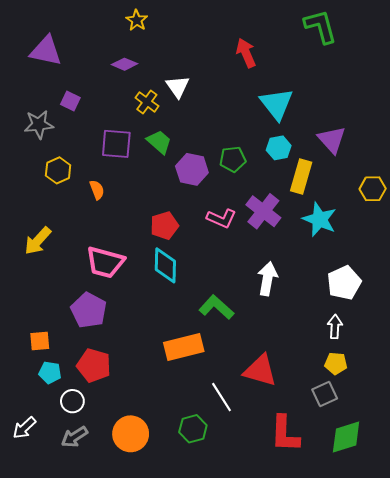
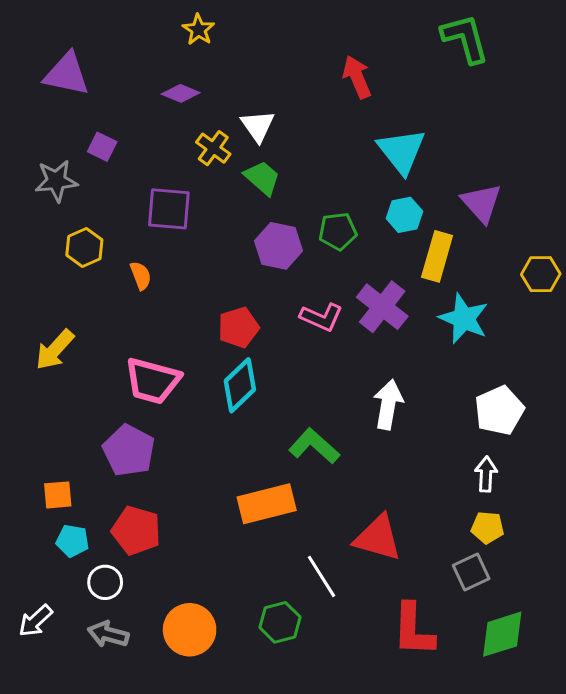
green trapezoid: (159, 142) -> (262, 178), moved
cyan diamond: (165, 265) -> (240, 385), turned 45
gray arrow: (74, 437) -> (108, 634), turned 48

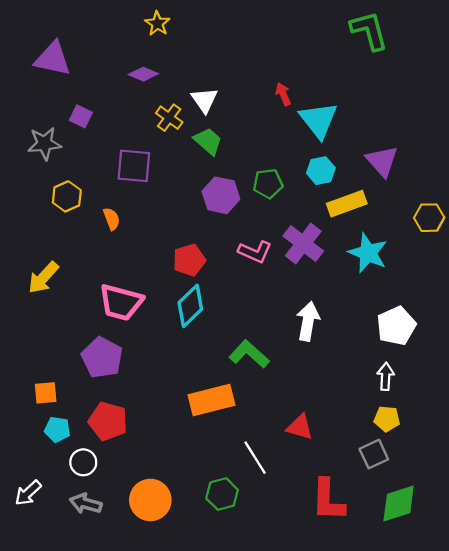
red arrow: (357, 77) -> (283, 94), moved, size x0.7
yellow rectangle: (437, 256) -> (347, 204), turned 54
red triangle: (378, 538) -> (300, 427), size x0.7

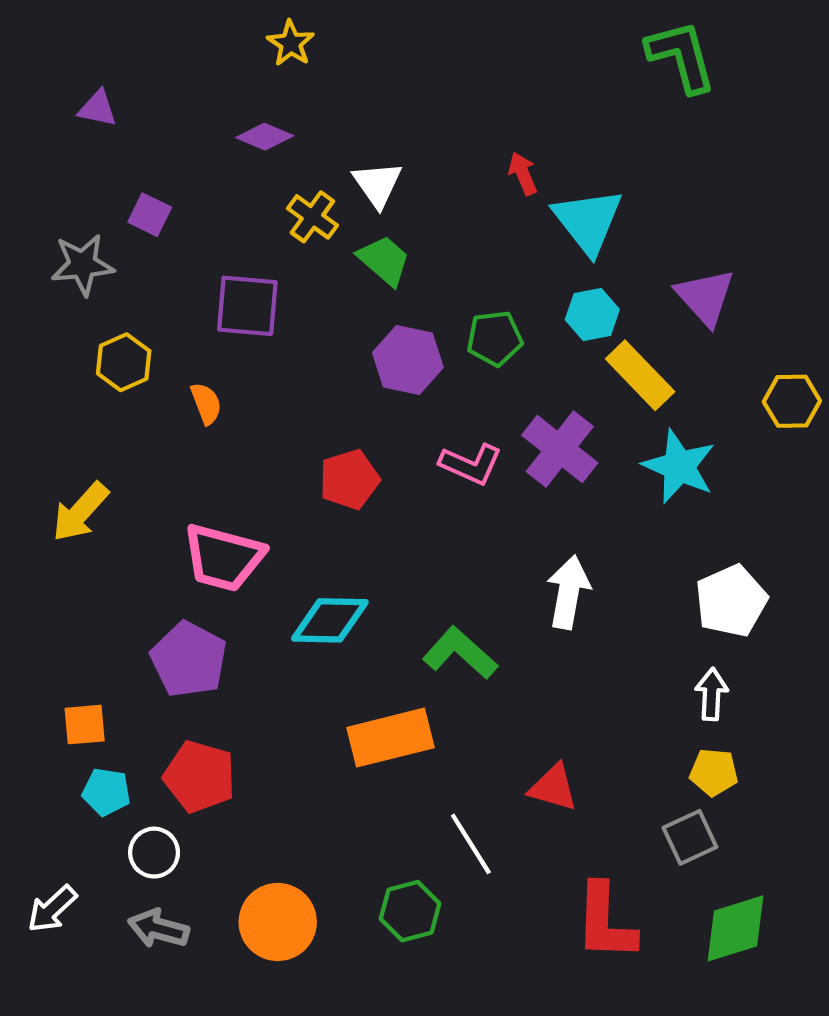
purple triangle: (53, 59) -> (98, 108), size x0.6
yellow rectangle: (347, 204) -> (640, 375), turned 66
cyan diamond: (190, 306) -> (330, 620), moved, turned 45

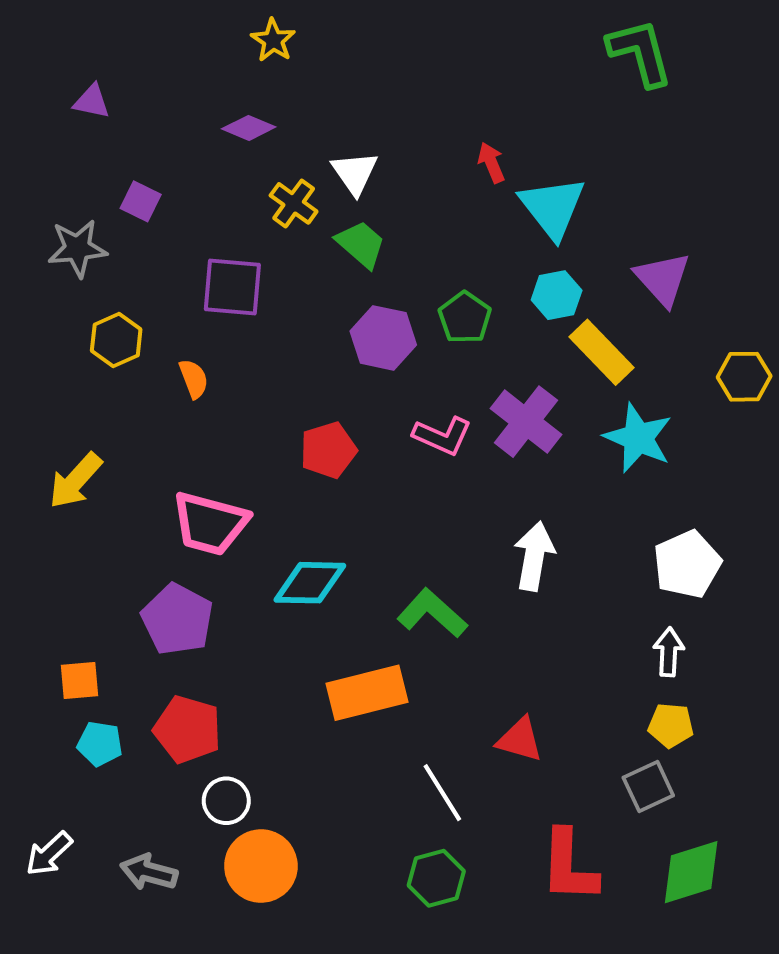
green pentagon: (495, 338) -> (465, 318), turned -30
white circle: (154, 853) -> (226, 801), moved
green hexagon: (410, 911) -> (436, 878), moved

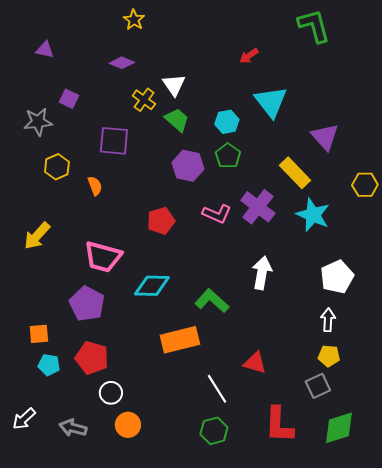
red arrow: (491, 163) -> (249, 56), moved, turned -102
cyan hexagon: (557, 295) -> (227, 122), moved
orange circle: (261, 866) -> (128, 425), size x0.7

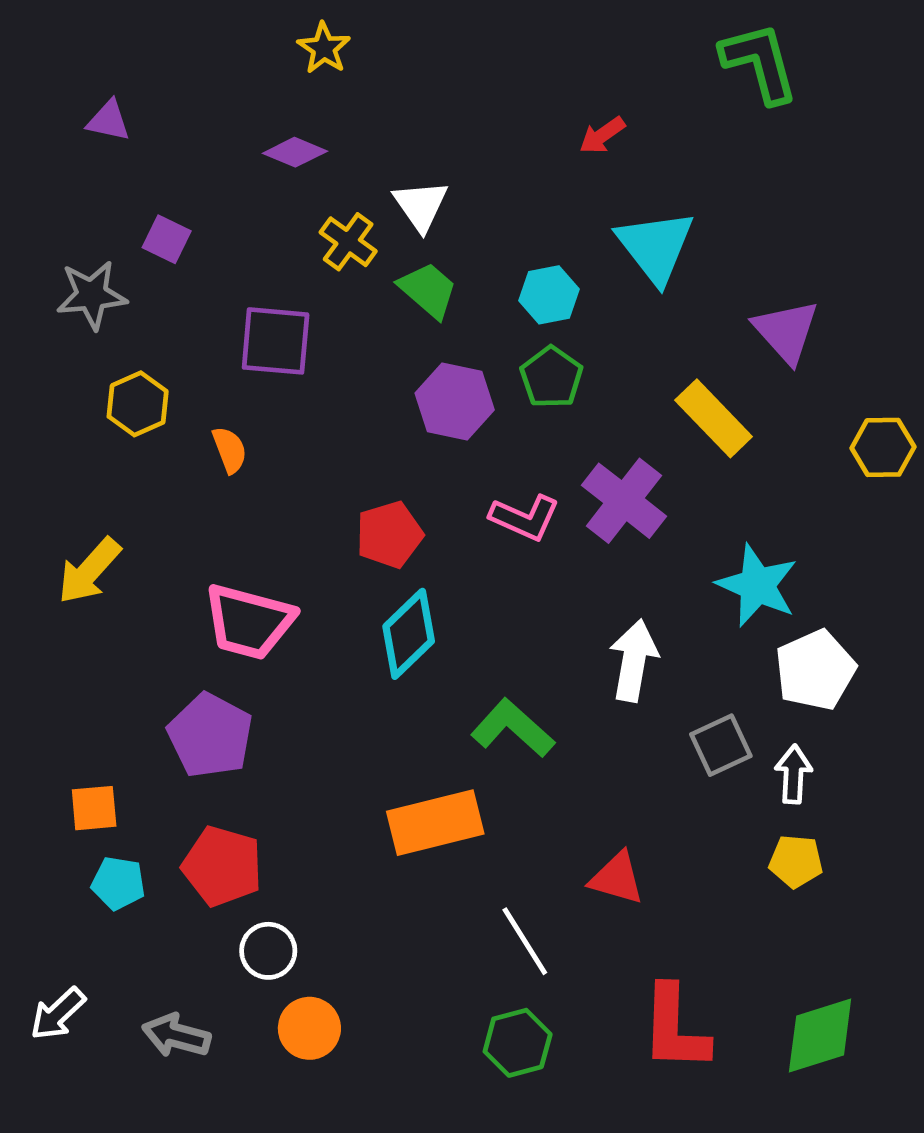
cyan star: (313, 215) -> (757, 585), moved
cyan diamond: (152, 286) -> (409, 634), moved, turned -45
gray square: (318, 386) -> (721, 745), moved

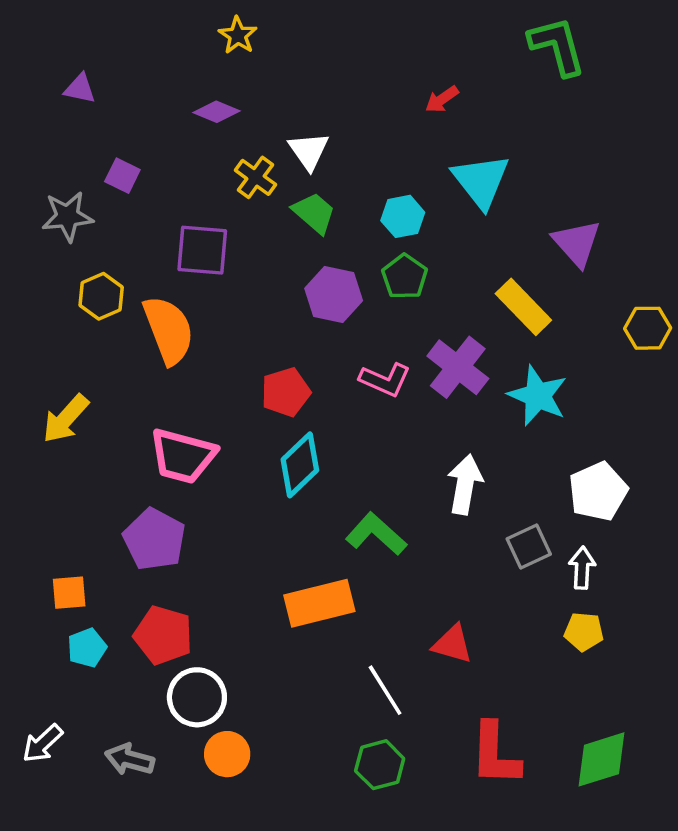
orange semicircle: (230, 450) -> (169, 330), size x2.0
cyan star: (757, 585) -> (538, 396), moved
cyan pentagon: (118, 883) -> (87, 648), turned -30
white circle: (268, 951) -> (197, 697), size x1.4

